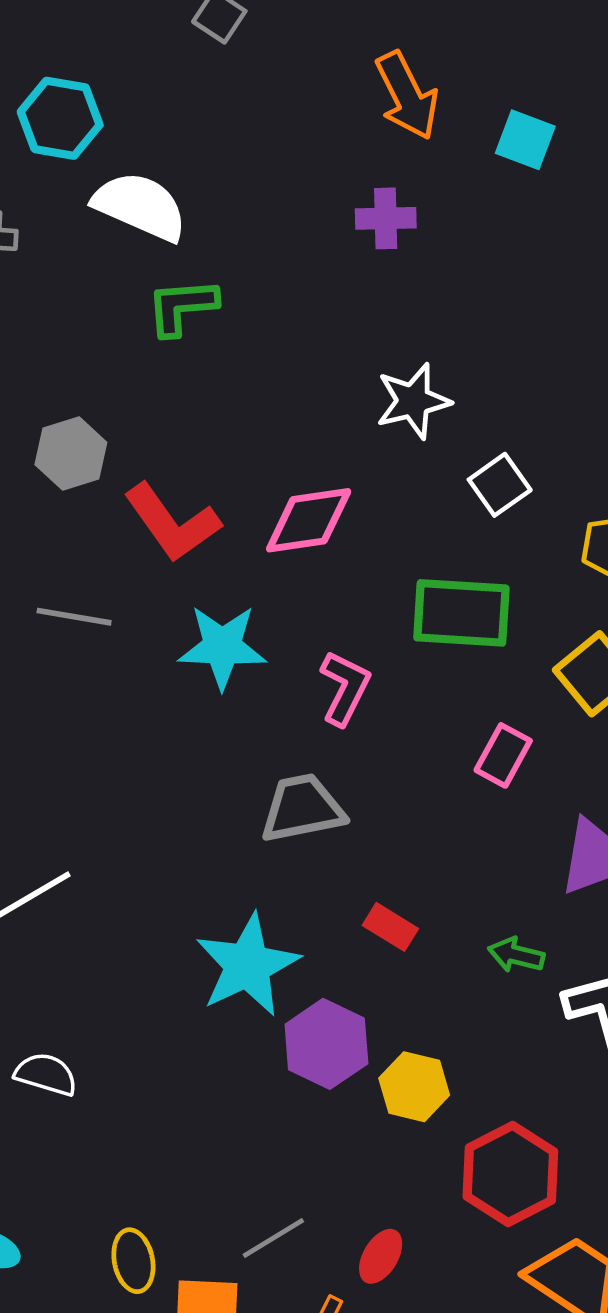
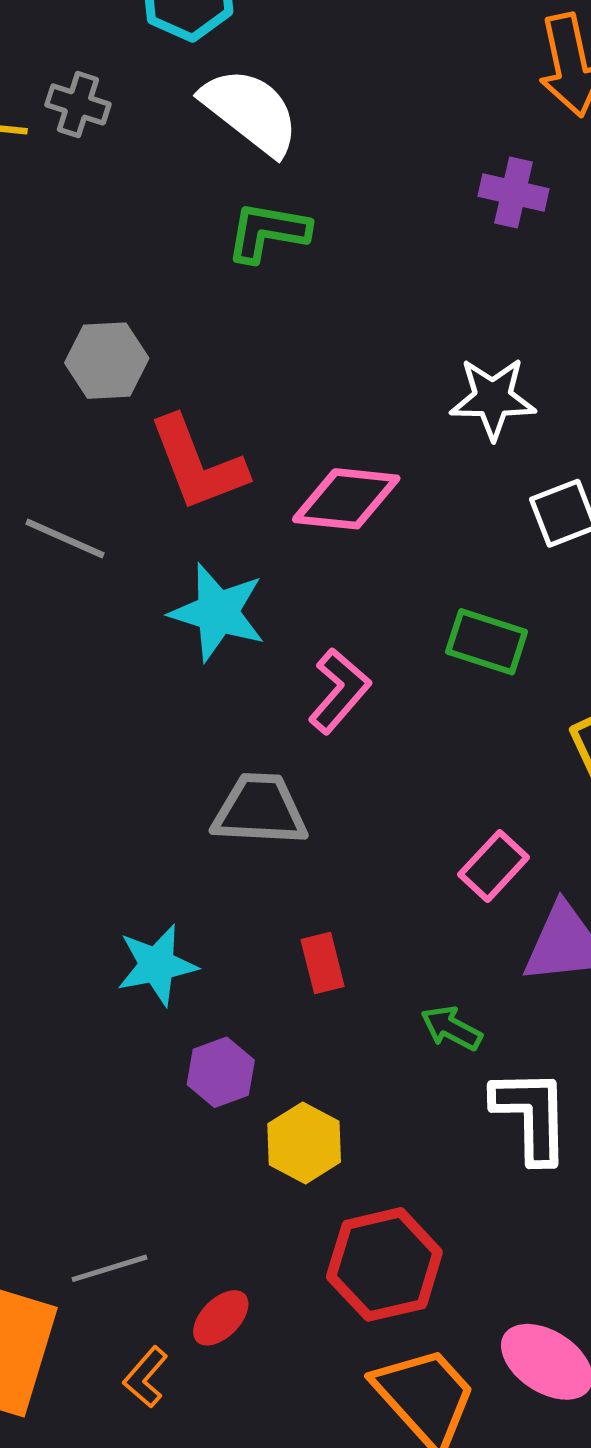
green rectangle: (461, 613) -> (487, 642), size x0.7
pink rectangle: (503, 755) -> (494, 866), moved
red rectangle: (390, 927) -> (323, 963), turned 30
cyan star: (247, 965) -> (157, 965), size x0.7
purple hexagon: (326, 1044) -> (221, 1072), size x0.7

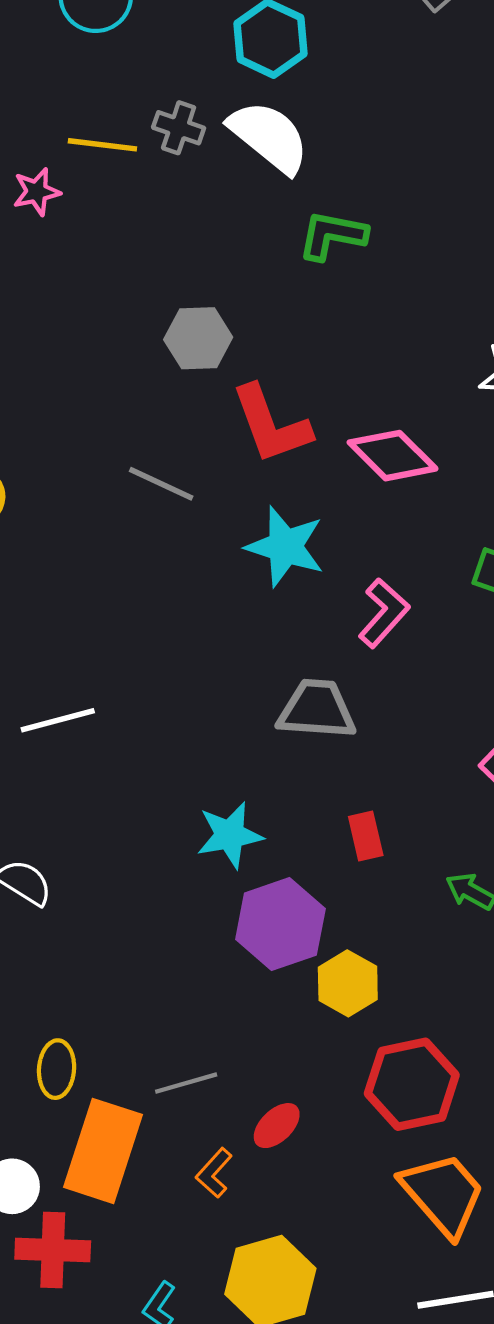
white semicircle: (250, 111) -> (269, 137), moved
pink diamond: (346, 499) -> (393, 456), turned 38
purple hexagon: (221, 1072) -> (280, 924), size x1.6

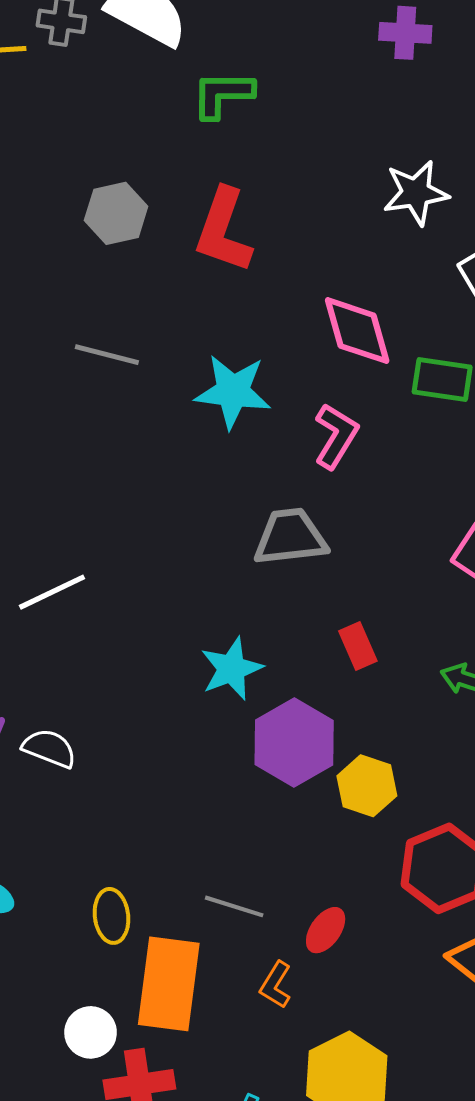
red L-shape: (271, 424) -> (223, 230), moved, turned 50
pink diamond: (393, 456) -> (357, 331), moved, turned 40
gray line: (186, 1083) -> (234, 906), turned 44

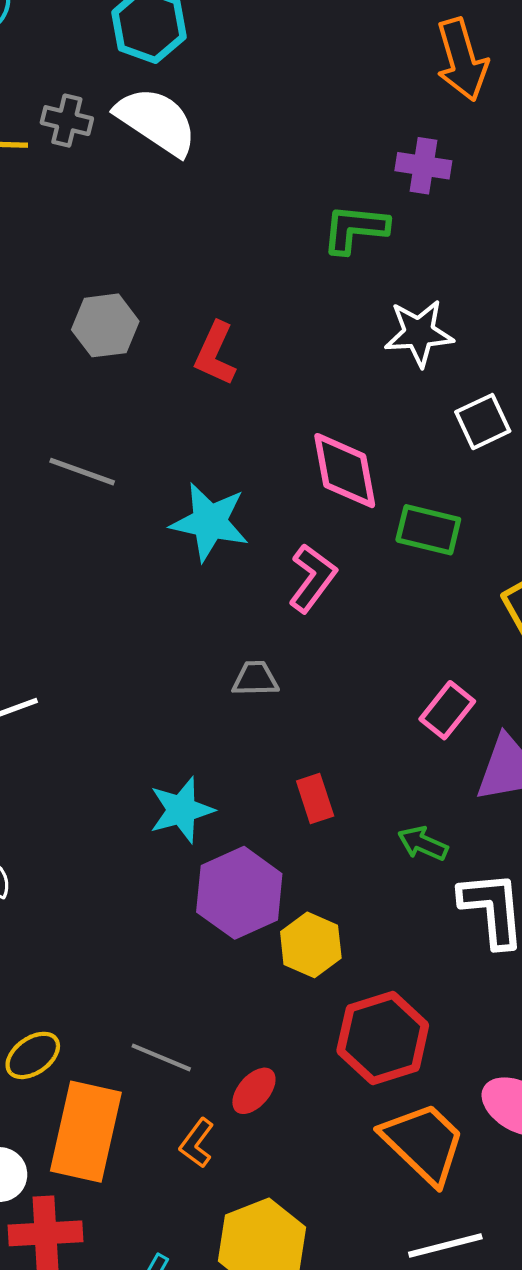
green L-shape: (223, 94) -> (355, 229), moved
red L-shape: (223, 230) -> (215, 354), size x0.7
gray trapezoid: (290, 537) -> (255, 679), size x0.6
yellow ellipse: (111, 916) -> (33, 1055), turned 56

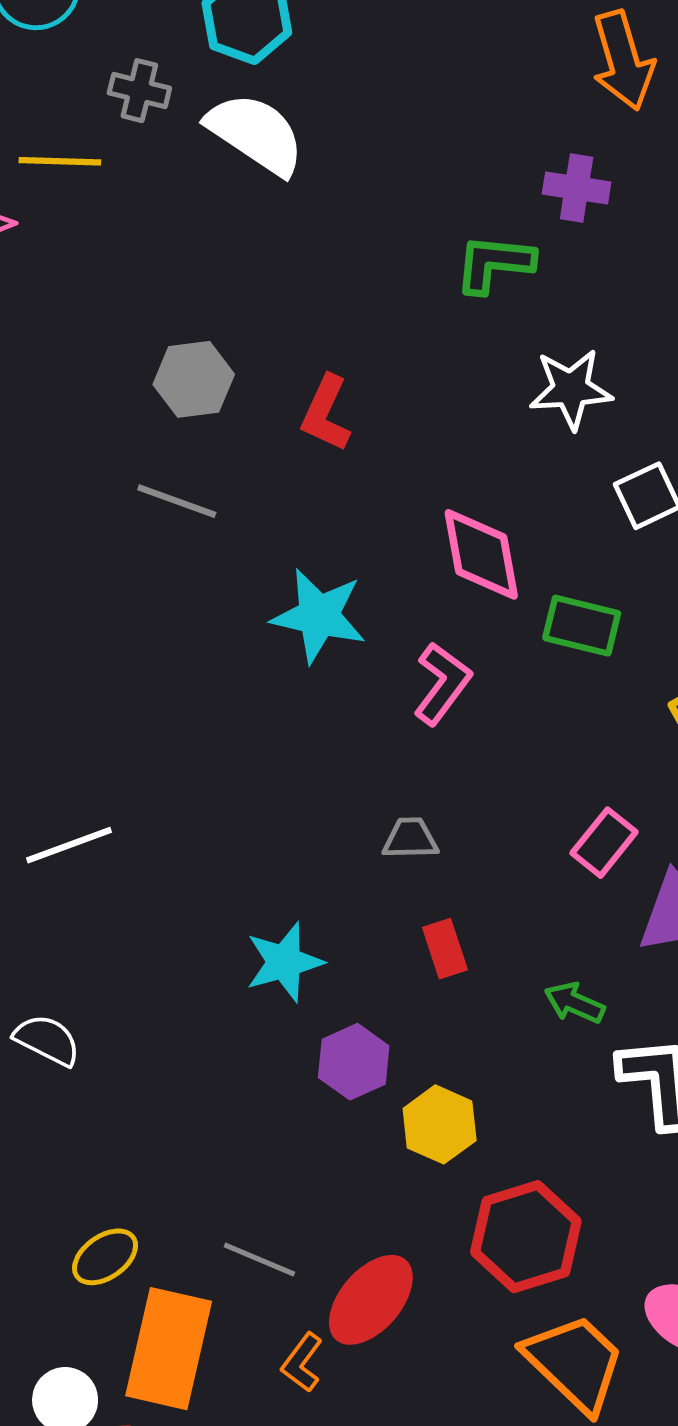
gray cross: (67, 121) -> (139, 91), moved
gray line: (82, 472) -> (177, 501), moved
gray trapezoid: (255, 679) -> (410, 839), moved
purple hexagon: (239, 893) -> (354, 1062), size x0.7
red ellipse: (254, 1091) -> (371, 1300), size x1.6

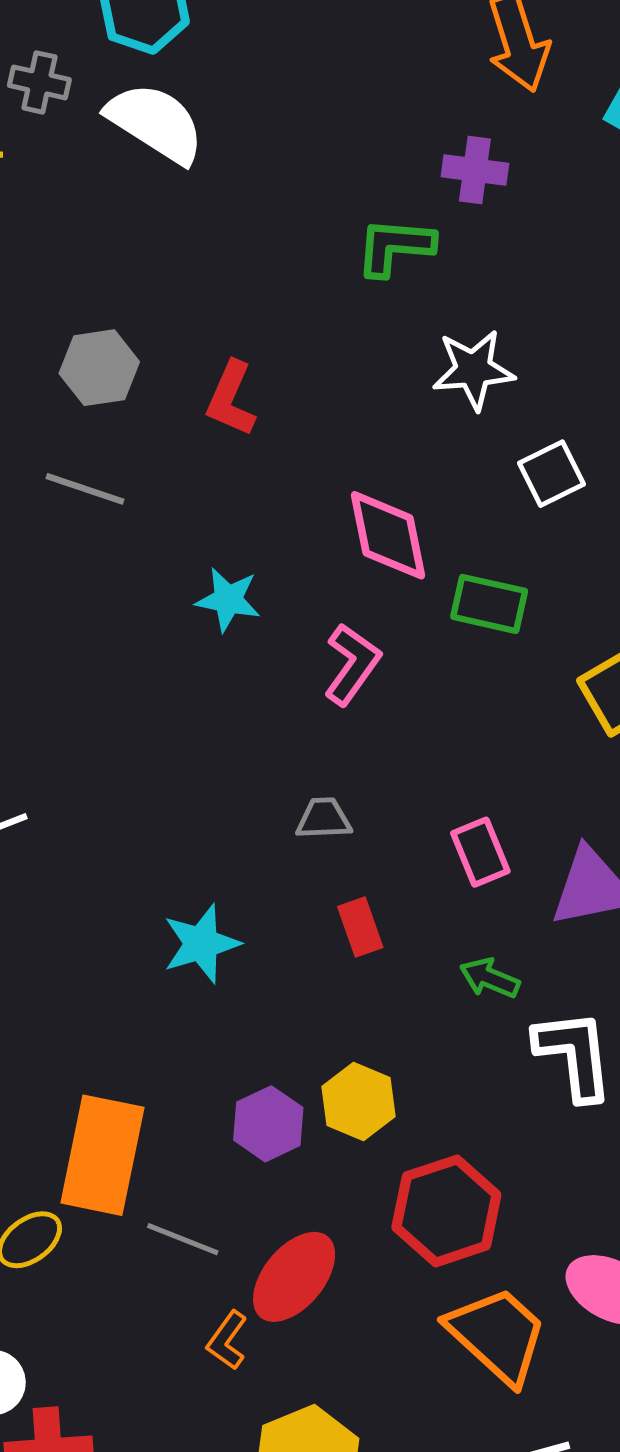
cyan star: (319, 616) -> (228, 600), size x0.7
pink rectangle: (604, 843) -> (480, 852), moved, turned -60
purple hexagon: (354, 1062) -> (268, 1124), moved
orange rectangle: (169, 1349) -> (102, 1155), moved

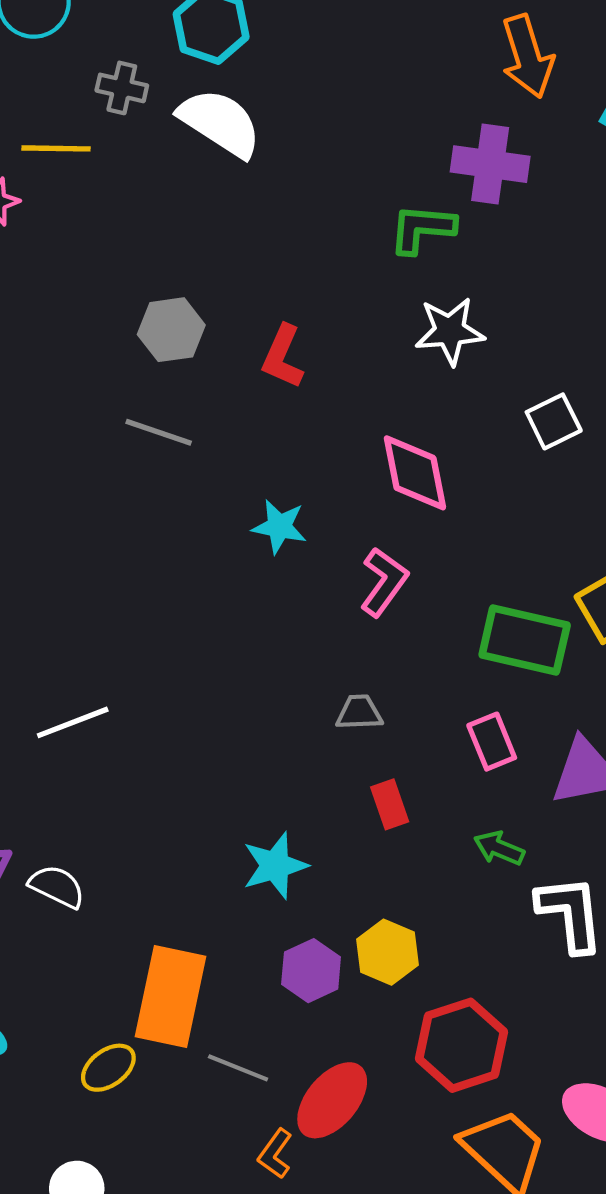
purple cross: (475, 170) -> (490, 164), size x1.4
white star: (473, 370) -> (450, 331), moved
green rectangle: (489, 604) -> (525, 640), moved, size x1.4
cyan star: (201, 944) -> (275, 866), moved

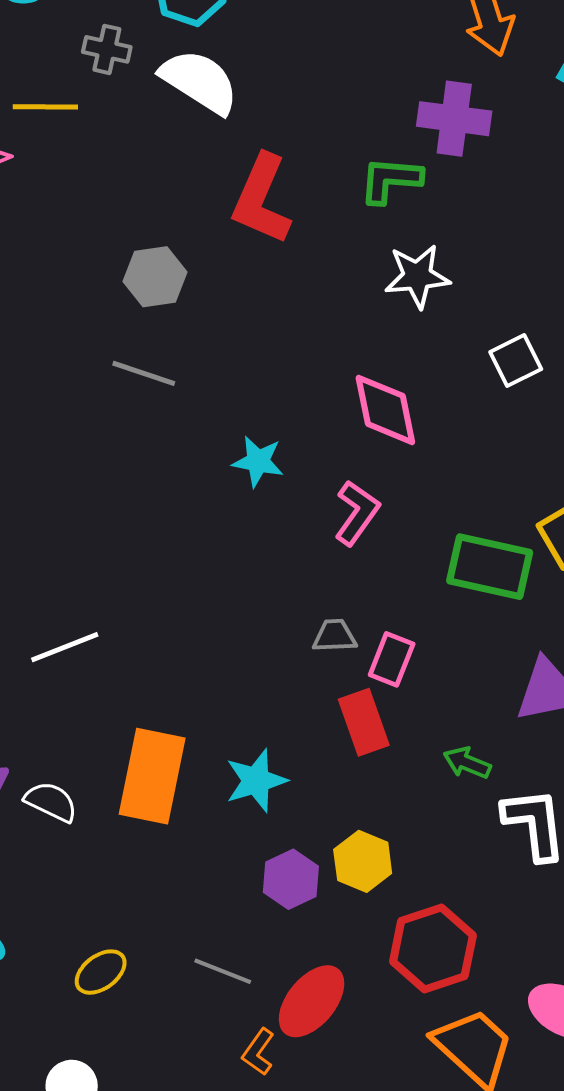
red L-shape: (283, 357) -> (261, 199), moved, size x1.5
pink rectangle: (492, 742) -> (392, 659), moved, turned 44
red rectangle: (390, 804) -> (364, 722), size x1.4
orange rectangle: (170, 996) -> (152, 776), moved

